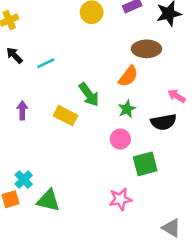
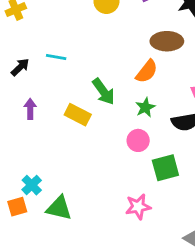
black arrow: (14, 55) -> (20, 67), moved, turned 90
cyan line: (46, 63) -> (56, 57), turned 36

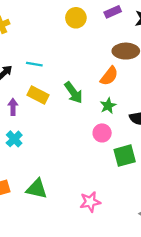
yellow rectangle: (78, 115) -> (38, 95), moved
cyan cross: (32, 185) -> (14, 139), moved
pink star: (138, 207) -> (90, 202), moved

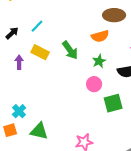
cyan line: (34, 64) -> (37, 26), turned -56
orange semicircle: (109, 76) -> (100, 36), turned 36
cyan cross: (14, 139) -> (19, 111), moved

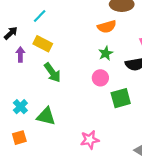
black arrow: (12, 33) -> (11, 33), moved
green arrow: (70, 50) -> (52, 73), moved
orange square: (10, 130) -> (19, 138), moved
green triangle: (39, 131) -> (46, 116), moved

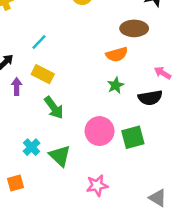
pink circle: (100, 78) -> (100, 131), moved, size x1.5
cyan cross: (20, 107) -> (32, 147), moved
green triangle: (46, 116) -> (60, 156), moved, turned 30

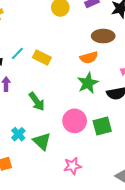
cyan line: (39, 42) -> (17, 53), moved
yellow rectangle: (43, 74) -> (42, 58), moved
green star: (116, 85) -> (88, 83), size x1.5

